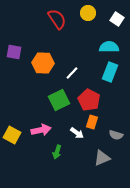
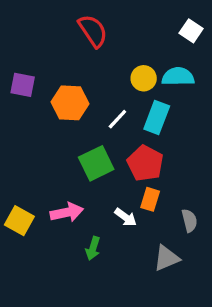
yellow circle: (88, 13) -> (144, 78), moved
cyan rectangle: (110, 72) -> (157, 118), moved
gray semicircle: (116, 135) -> (189, 221), turned -120

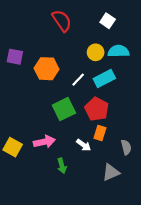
white square: (191, 31) -> (108, 21), moved
cyan rectangle: (157, 118) -> (104, 79), turned 42
green arrow: (93, 248) -> (62, 166), turned -32

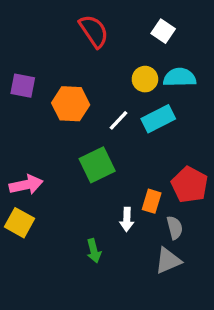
red pentagon: (97, 109) -> (190, 185), moved
pink arrow: (44, 142) -> (26, 185), moved
white arrow: (84, 145) -> (127, 219), turned 56
gray semicircle: (126, 147) -> (175, 228), moved

